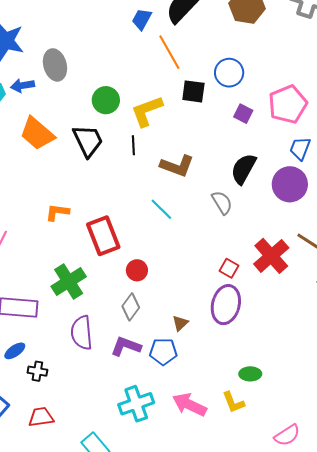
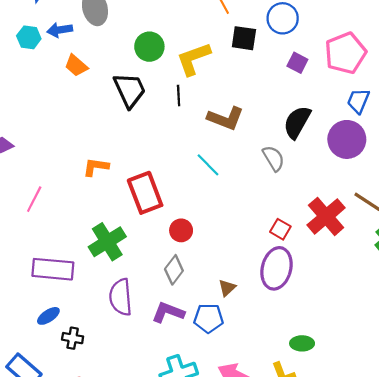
orange trapezoid: (37, 134) -> (76, 66), moved, size x0.6

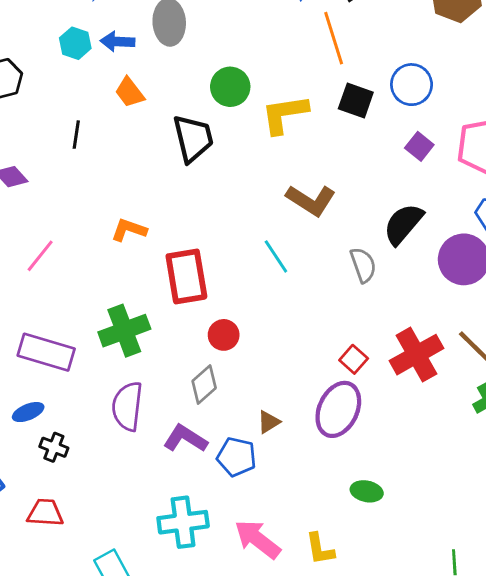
black line: (179, 95) -> (76, 135), moved
green ellipse: (302, 343) -> (367, 491), moved

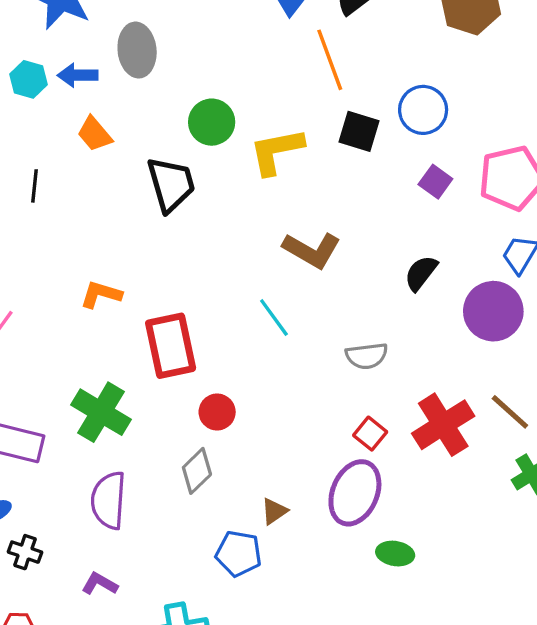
black semicircle: (403, 224) -> (421, 273), size x0.7
gray semicircle: (363, 265) -> (367, 356), moved, turned 105
green cross: (124, 331) -> (101, 412), turned -36
purple L-shape: (185, 439) -> (100, 584), moved, size x0.7
green ellipse: (367, 491) -> (395, 554), moved

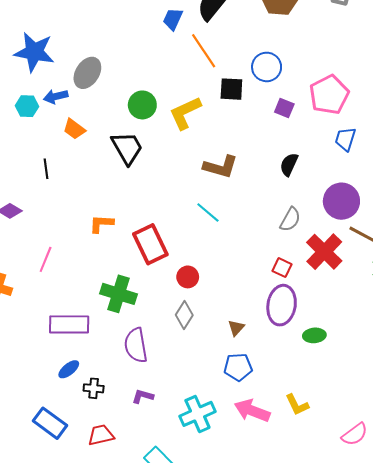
gray ellipse: (137, 50) -> (87, 73), turned 52
purple circle: (493, 311) -> (341, 201), moved
gray semicircle: (367, 356) -> (290, 219), moved, turned -40
blue pentagon: (239, 554) -> (238, 367), moved

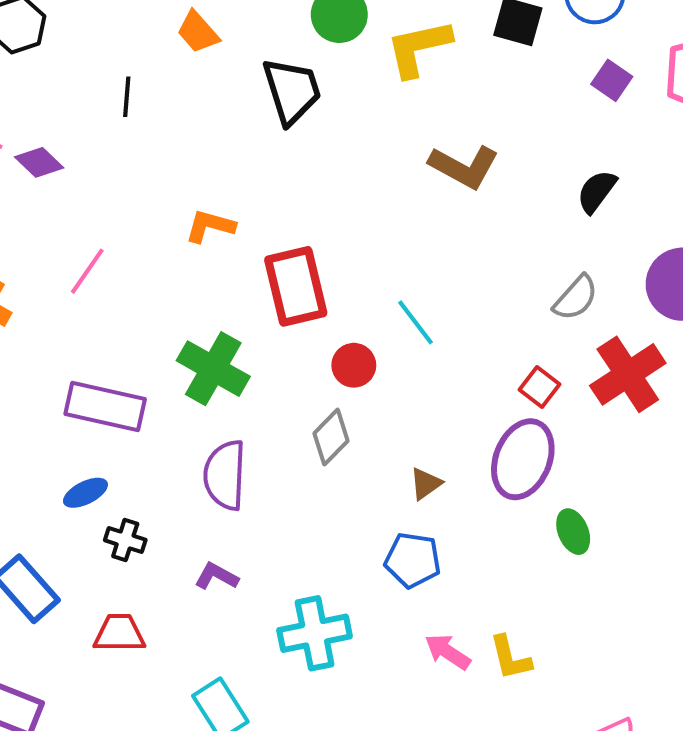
cyan line: (208, 212) -> (416, 322), moved
green ellipse: (314, 335) -> (573, 532), turned 60
pink arrow: (252, 411) -> (448, 652), moved, size x0.7

